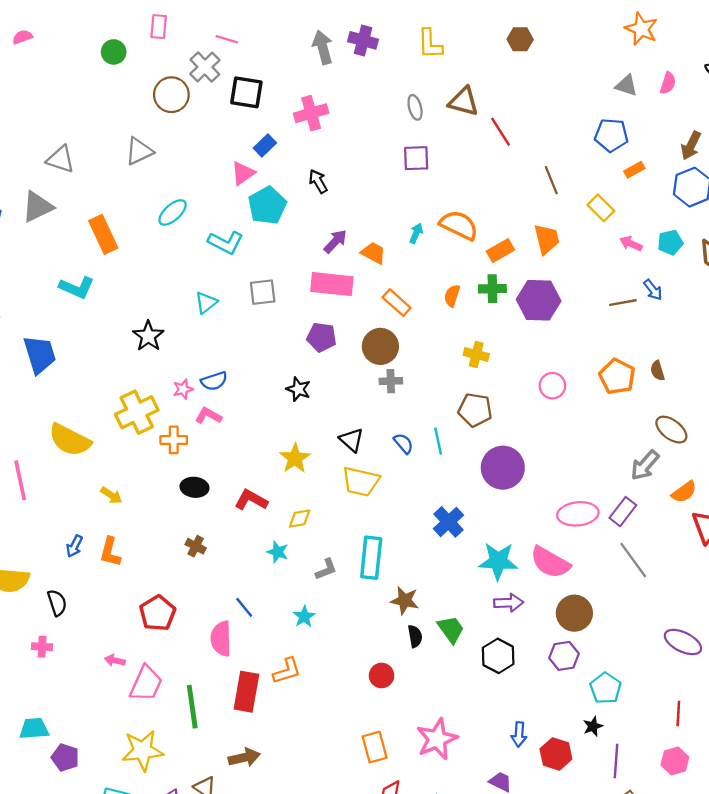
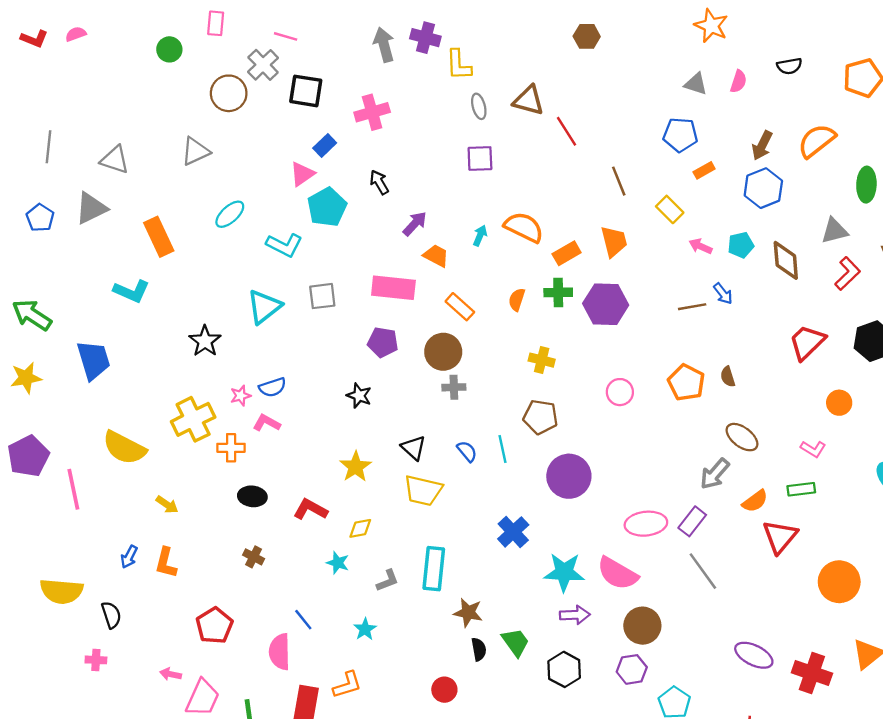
yellow L-shape: (430, 44) -> (459, 65), moved
purple arrow: (335, 241) -> (415, 224), moved
cyan triangle: (206, 303) -> (264, 307), size x1.5

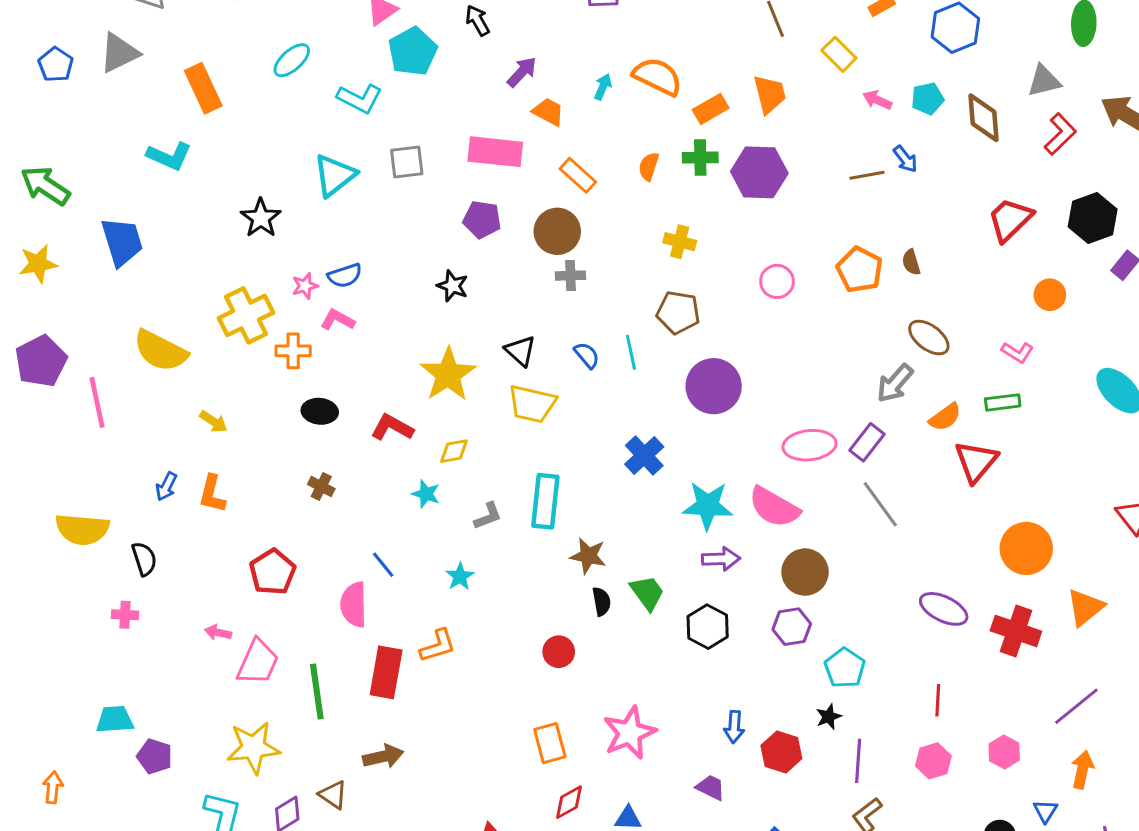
yellow star: (356, 467) -> (448, 374), size x1.4
orange circle: (839, 582) -> (1026, 548), moved

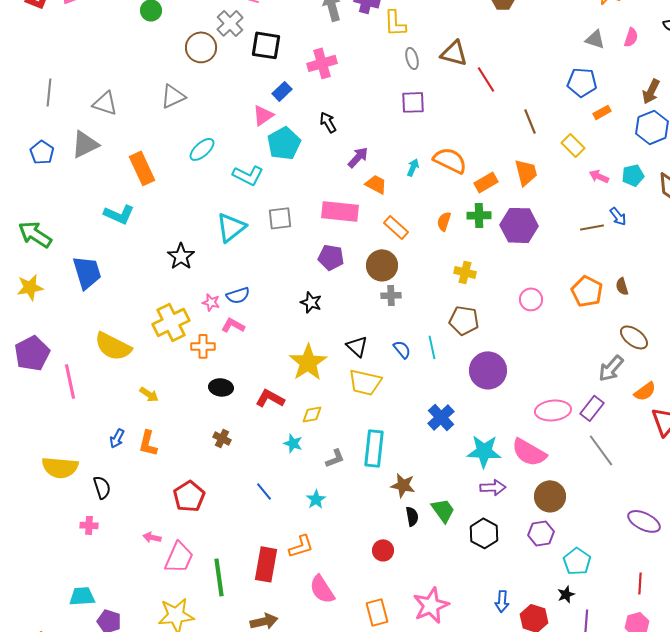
pink star: (305, 286) -> (211, 302), turned 30
pink semicircle: (354, 604) -> (322, 589), moved, turned -32

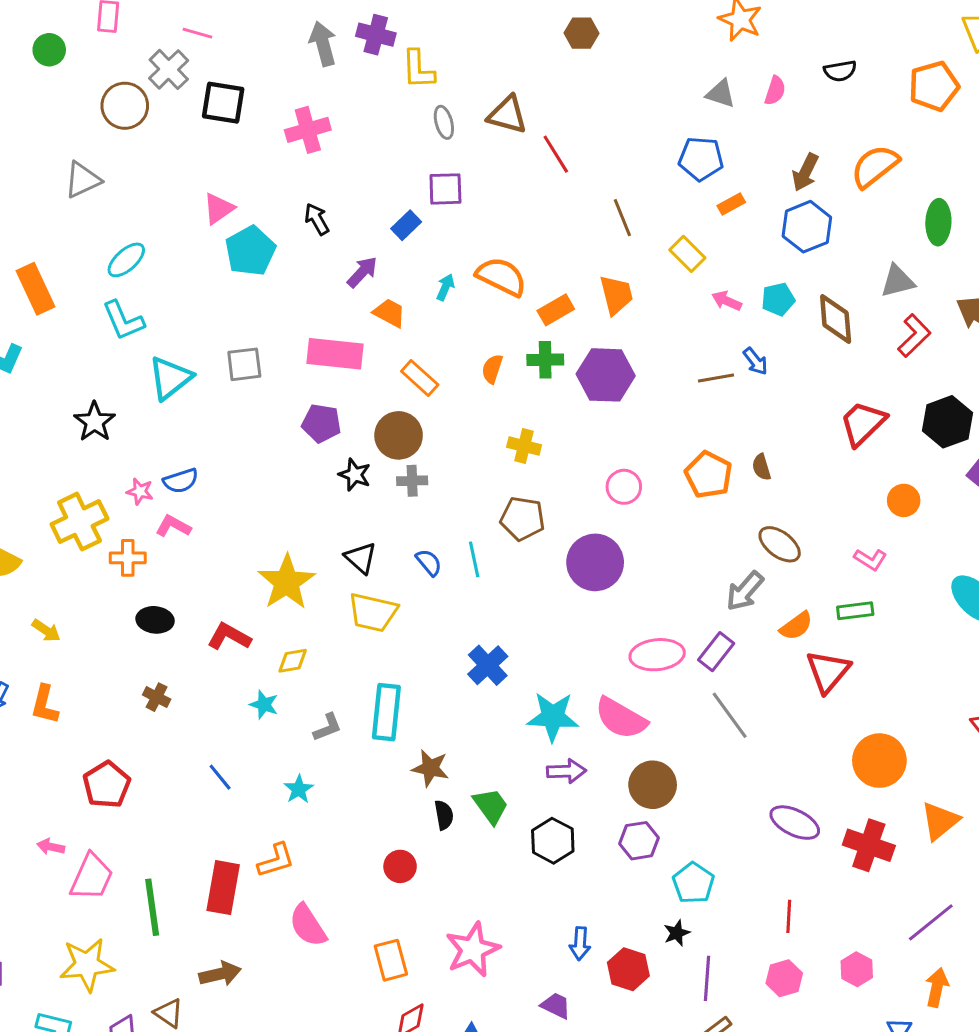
blue rectangle: (282, 91) -> (406, 225), moved
cyan L-shape: (248, 175) -> (123, 320), moved, turned 40
black star: (311, 302) -> (355, 475), moved
purple circle: (488, 370) -> (595, 562), moved

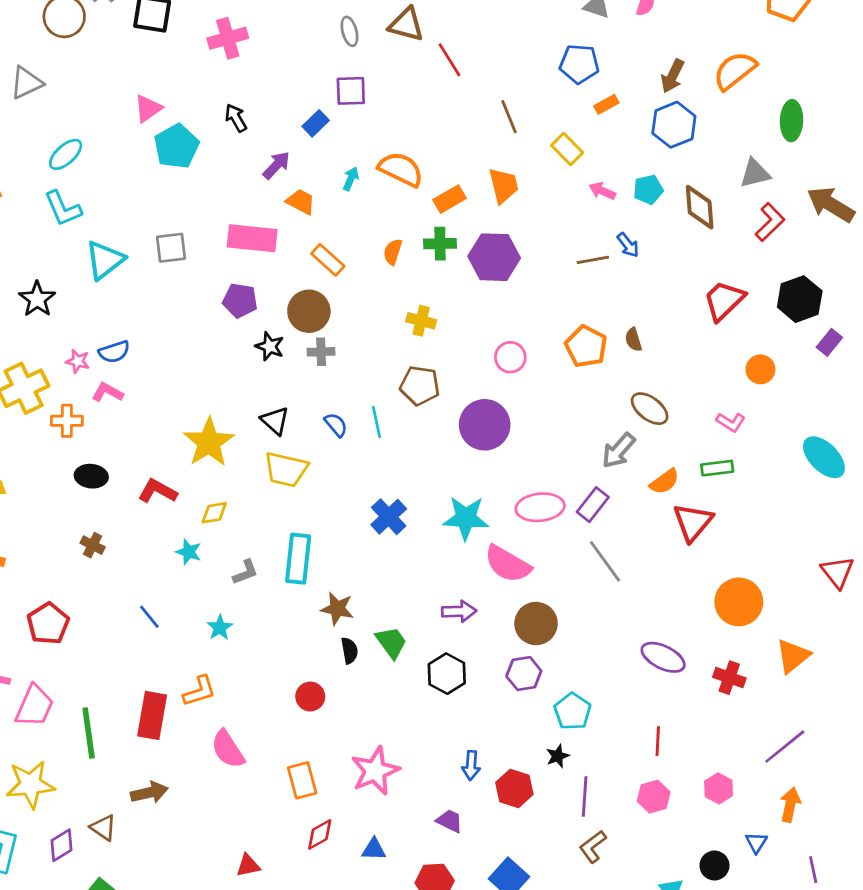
cyan star: (553, 717) -> (466, 518), moved
red cross: (869, 845) -> (729, 678), size x0.7

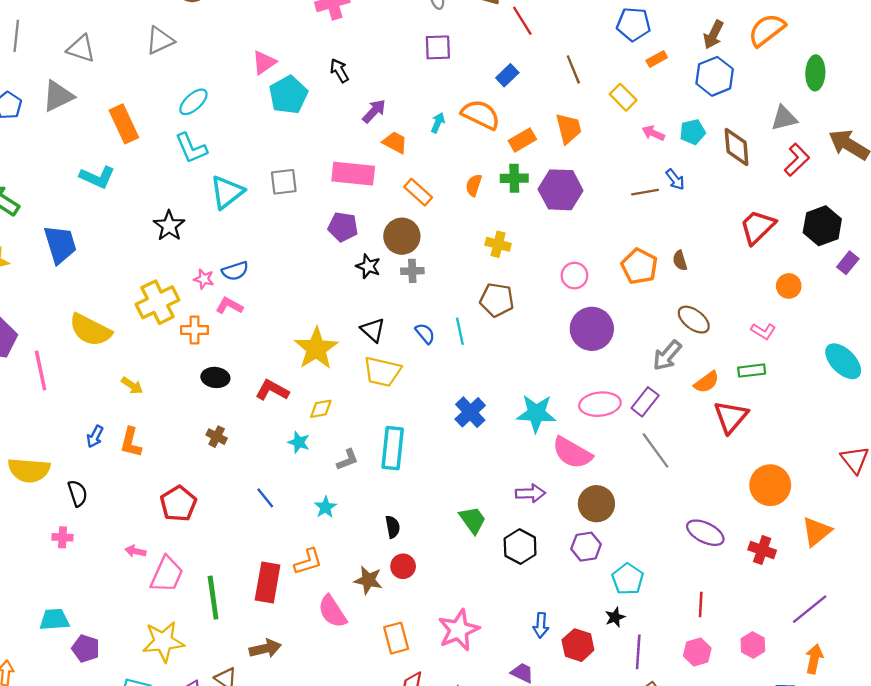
blue rectangle: (316, 123) -> (507, 75), moved
purple circle: (485, 425) -> (592, 329), moved
brown star: (337, 609) -> (368, 580), moved
black semicircle: (349, 651) -> (393, 527), moved

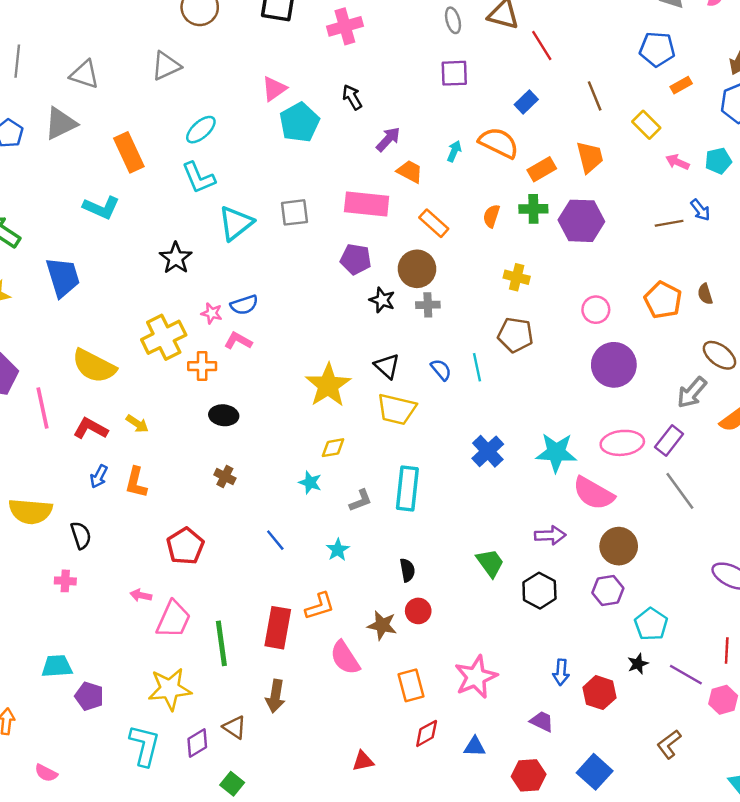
red L-shape: (272, 390) -> (90, 428), moved
brown arrow: (265, 648) -> (275, 696), turned 112
purple line: (638, 652) -> (686, 675), moved, turned -64

